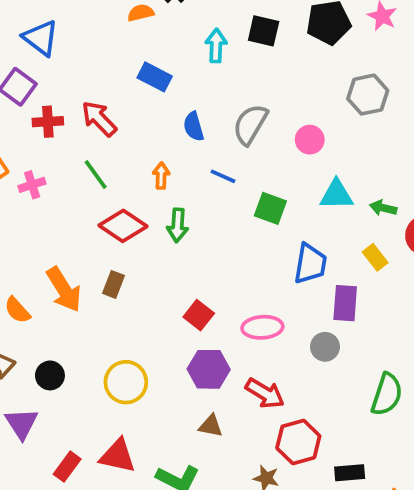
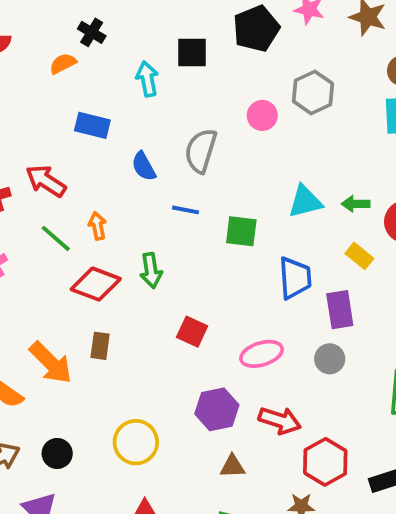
pink circle: (310, 140) -> (262, 115), moved
orange arrow: (161, 176) -> (97, 226), moved
red square: (199, 315) -> (192, 332), moved

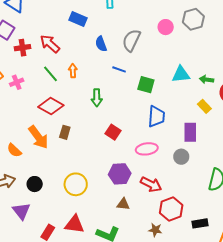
blue trapezoid: (295, 278) -> (156, 117), moved
red diamond: (96, 284) -> (51, 106), moved

